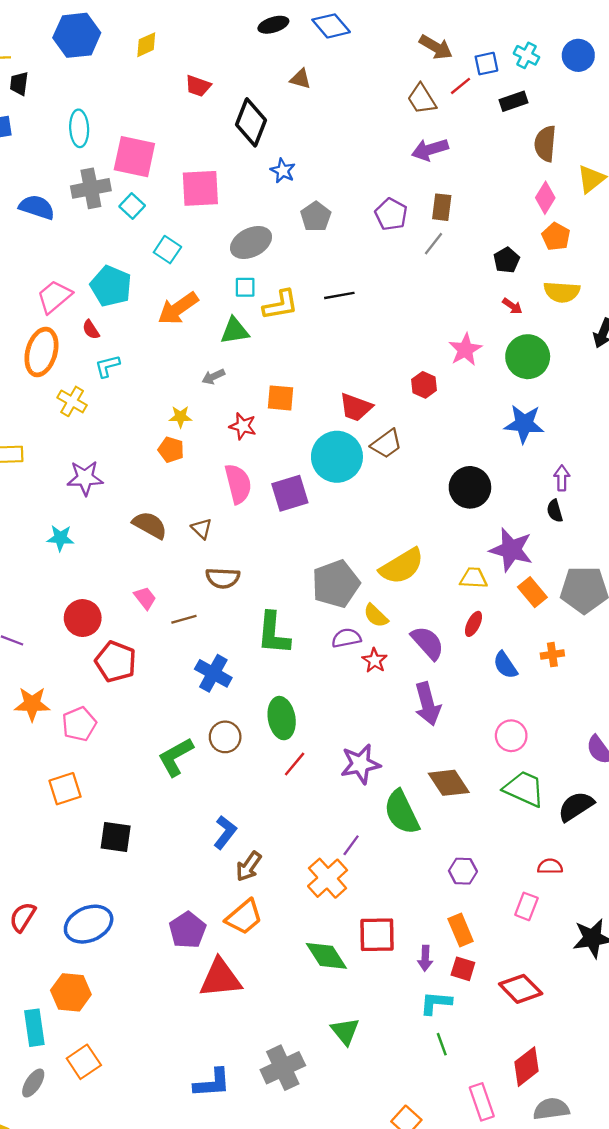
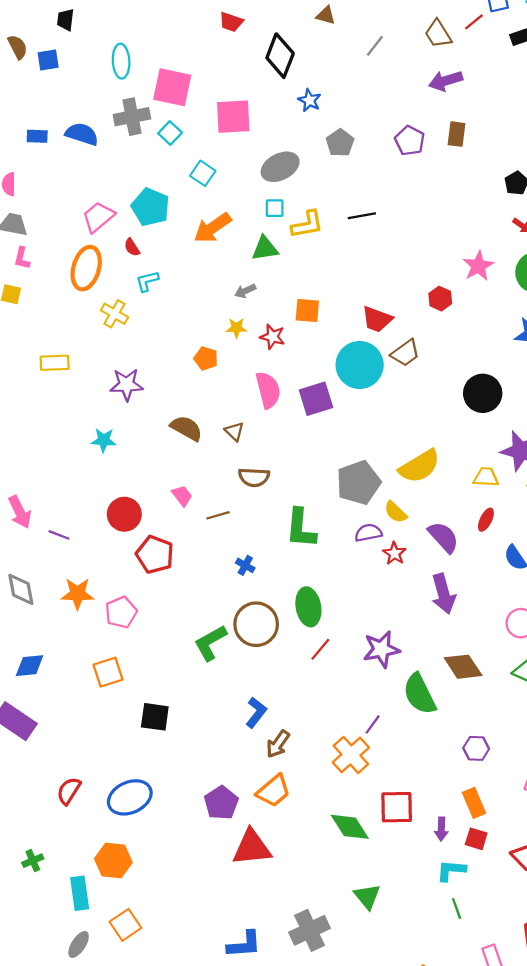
gray line: (433, 244) -> (375, 46), moved
yellow star: (180, 417) -> (237, 328), moved
blue cross: (213, 673) -> (245, 565), size x0.6
brown circle: (225, 737) -> (256, 624), size x1.5

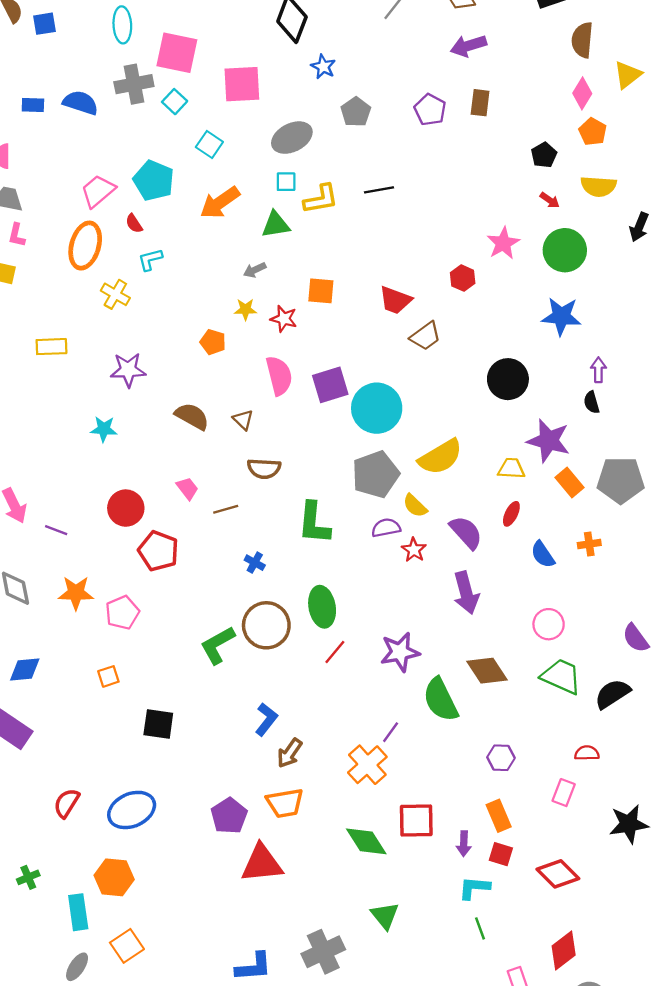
cyan circle: (360, 365) -> (377, 408), moved
orange square: (108, 672) -> (108, 676), size x0.7
orange trapezoid: (274, 791) -> (285, 803), turned 30

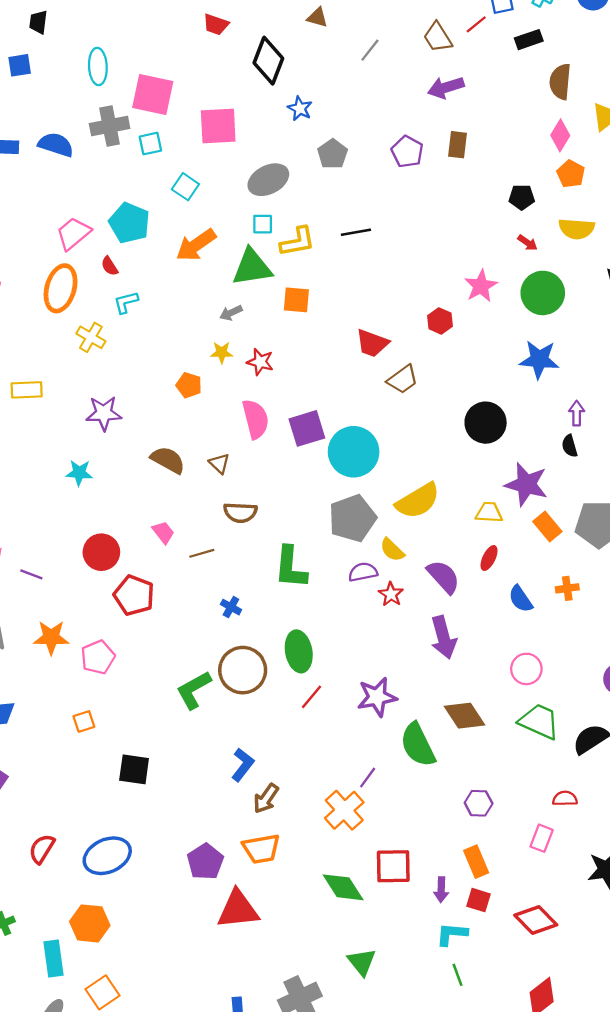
cyan square: (175, 102) -> (150, 144), turned 35
black pentagon: (544, 155) -> (522, 197), turned 30
green triangle: (276, 225) -> (252, 267), size x1.4
orange square: (321, 291) -> (296, 300), moved

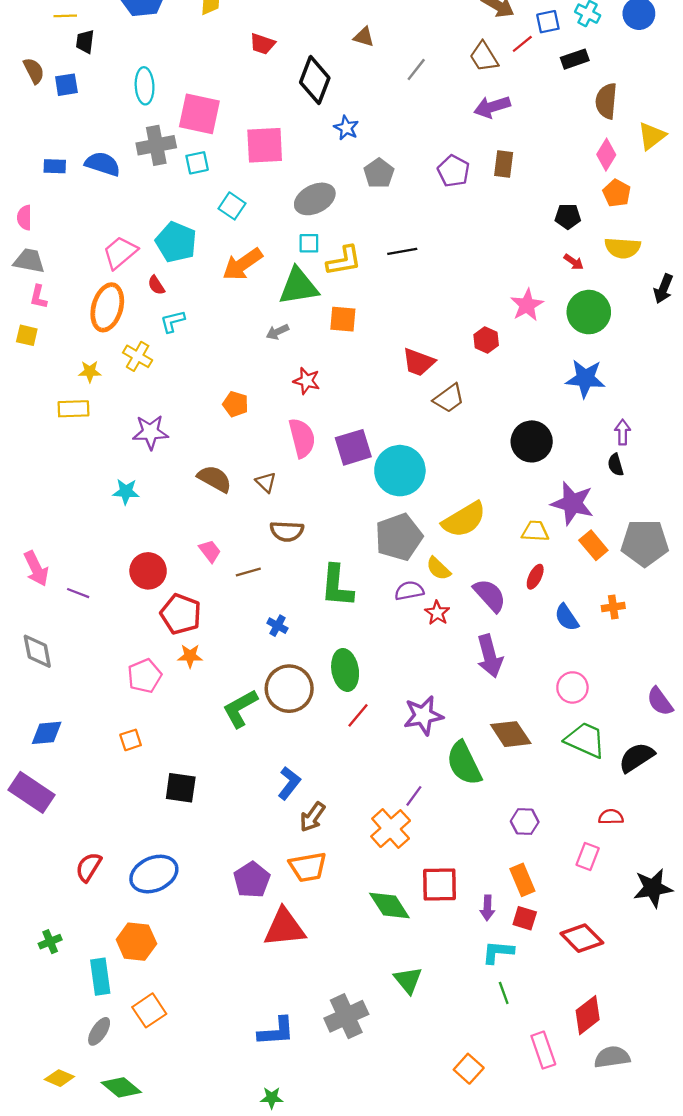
yellow star: (222, 353) -> (90, 372), moved
orange star: (51, 637) -> (190, 656), moved, size x0.7

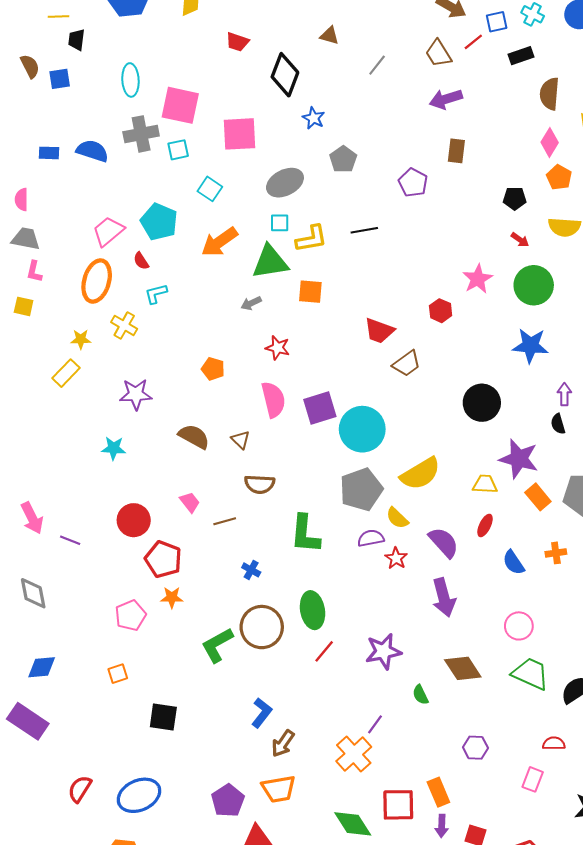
purple pentagon: (454, 171) -> (413, 183), moved
yellow rectangle: (73, 409) -> (66, 373), turned -44
green semicircle: (464, 763) -> (420, 695), size x0.5
orange rectangle: (522, 880) -> (438, 792), moved

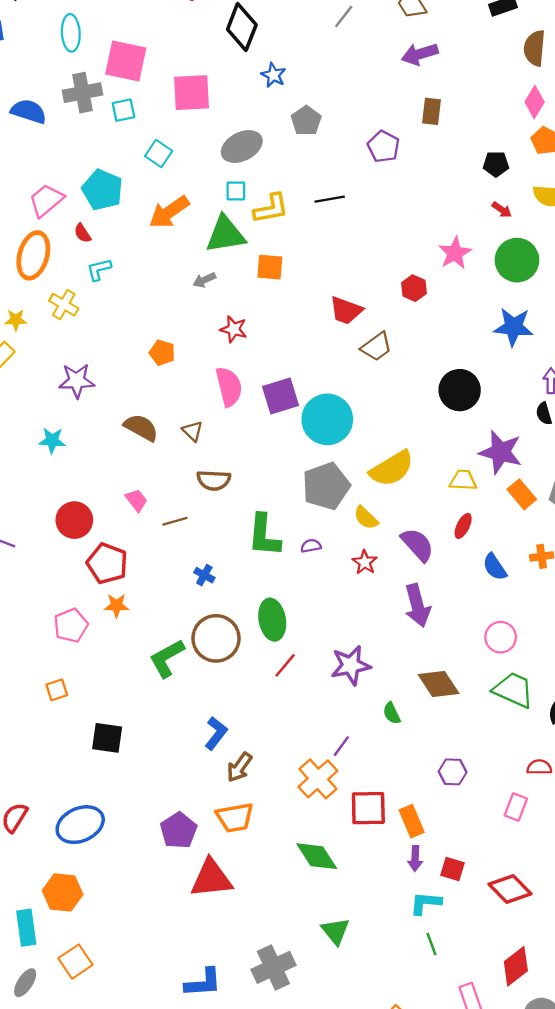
purple semicircle: (371, 538) -> (311, 546), moved, size x0.7
red square: (398, 805) -> (368, 808), moved

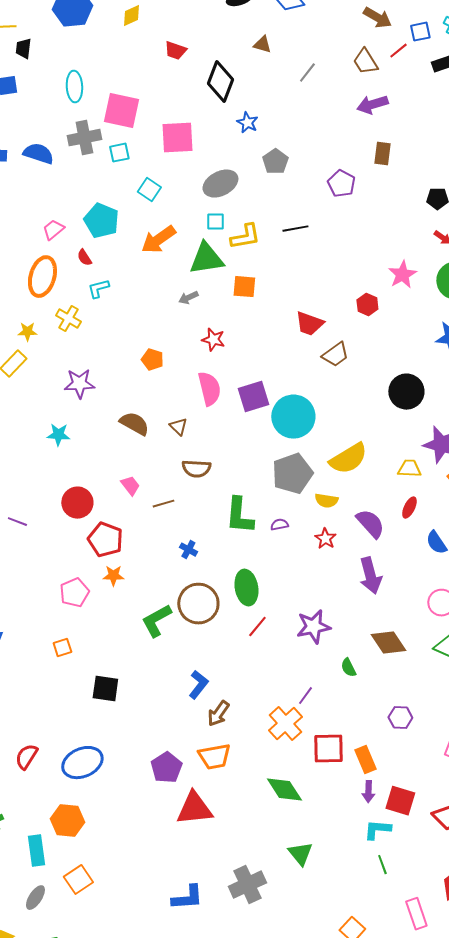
pink trapezoid: (46, 200) -> (53, 230), size x0.7
yellow semicircle: (366, 518) -> (326, 501), turned -35
red square: (453, 869) -> (400, 801), size x1.4

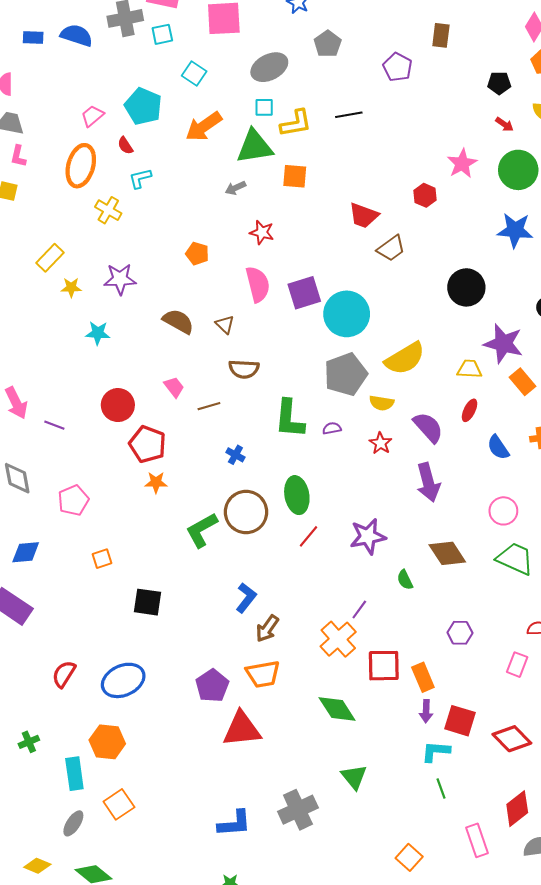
yellow star: (27, 332) -> (71, 287), moved
pink pentagon: (74, 593) -> (73, 500), moved

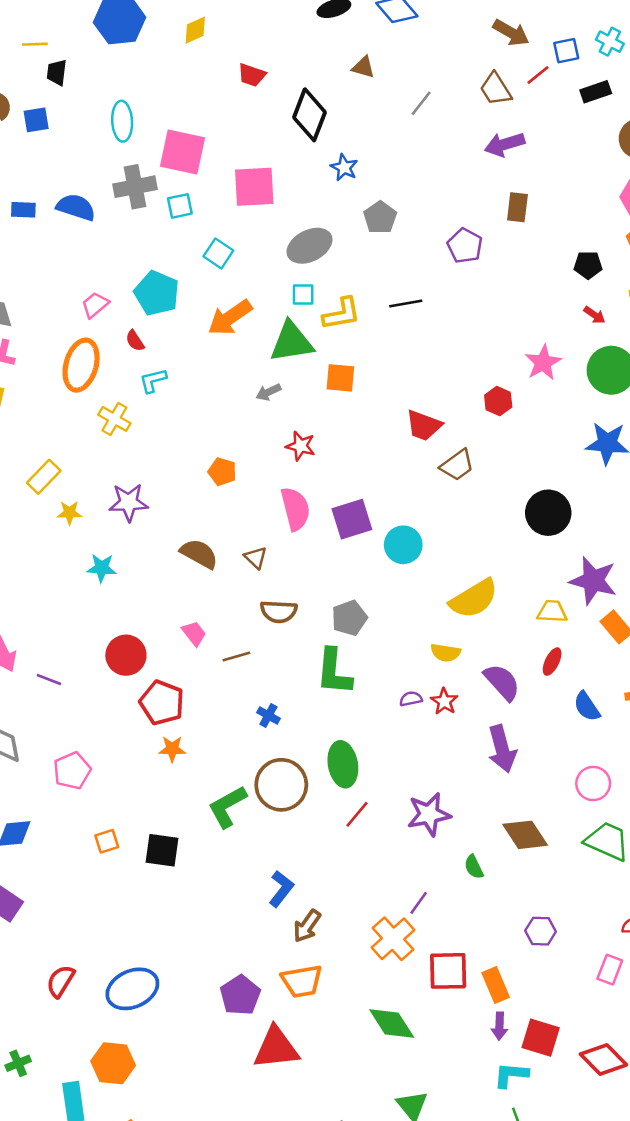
cyan circle: (347, 314) -> (403, 545), size x0.7
gray pentagon: (346, 374) -> (349, 618), moved, size x0.7
purple semicircle: (332, 428) -> (411, 699), moved
black square: (148, 602) -> (162, 850), moved

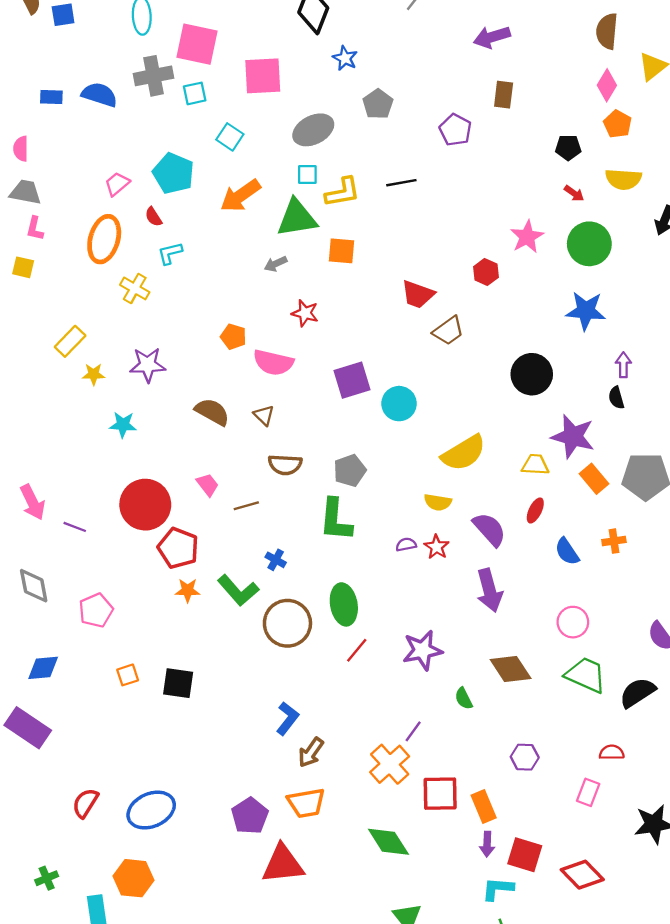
pink semicircle: (295, 509) -> (273, 362), moved, turned 117
red circle: (126, 655) -> (145, 505), size x1.4
green L-shape: (227, 807) -> (238, 590), moved, turned -102

